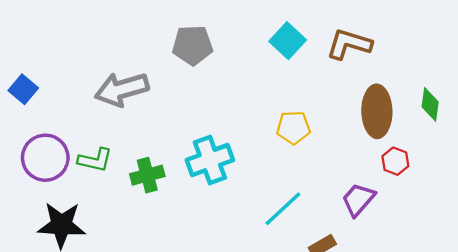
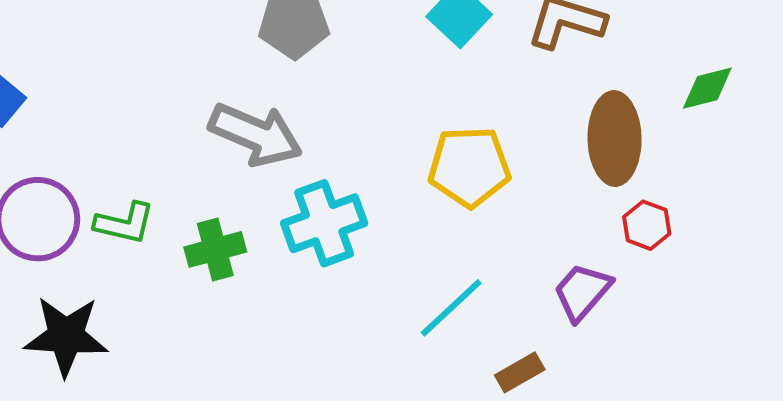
gray arrow: (122, 89) -> (256, 134), moved, turned -141
green diamond: (430, 104) -> (707, 88), moved, turned 68
yellow pentagon: (293, 128) -> (469, 167), size x1.4

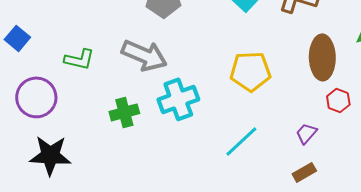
green L-shape: (124, 223) -> (79, 59), moved
purple trapezoid: (582, 292) -> (306, 133), size x0.7
brown rectangle: (520, 372) -> (304, 172), moved

